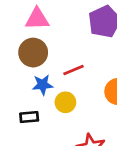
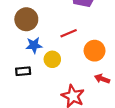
red line: (73, 70) -> (69, 33), moved

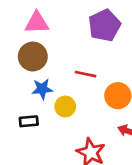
red line: (69, 33) -> (85, 74), turned 35

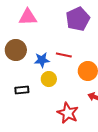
brown circle: (33, 57) -> (16, 50), moved
blue star: (42, 89) -> (42, 60), moved

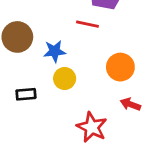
red line: (64, 55) -> (87, 24), moved

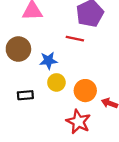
orange circle: (120, 67) -> (85, 91), moved

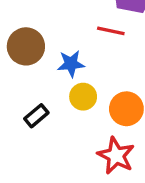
black rectangle: (25, 95) -> (36, 116), turned -35

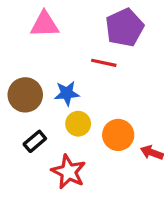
brown circle: (26, 46) -> (25, 95), moved
red star: (116, 156) -> (68, 172), moved

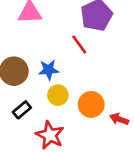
red line: (104, 63) -> (79, 45), turned 42

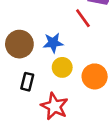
black rectangle: (22, 110) -> (27, 82), turned -36

